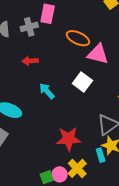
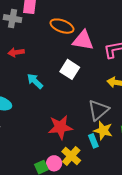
gray cross: (29, 27) -> (13, 19), turned 30

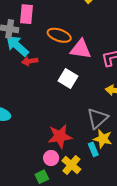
red arrow: (16, 52) -> (30, 61), moved
cyan arrow: (35, 81) -> (17, 46), moved, size x1.4
pink circle: (54, 163) -> (51, 158), moved

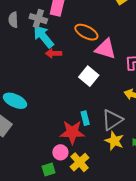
cyan rectangle: (93, 149) -> (85, 118), moved

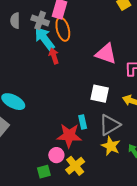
orange ellipse: (86, 32) -> (63, 29), moved, turned 45
red arrow: (54, 53) -> (54, 56), turned 70
white square: (89, 76) -> (100, 94), moved, turned -30

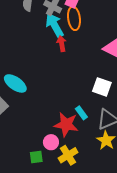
cyan rectangle: (83, 122) -> (81, 113), turned -32

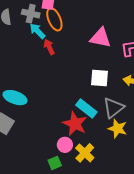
cyan arrow: (55, 25) -> (37, 31), size x0.7
cyan rectangle: (81, 113) -> (86, 109), size x1.5
red star: (66, 125) -> (75, 124), turned 30

